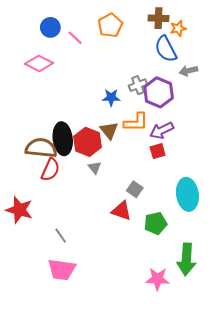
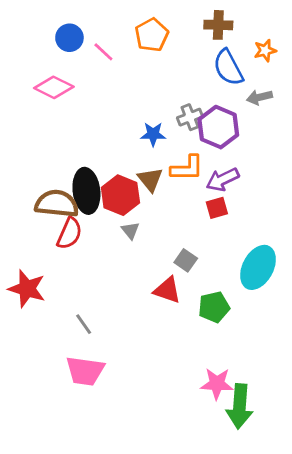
orange star: (178, 28) -> (265, 50), moved
cyan ellipse: (187, 194) -> (258, 267), turned 36
green arrow: (186, 259) -> (240, 406), moved

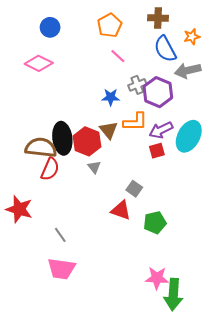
pink line: (103, 52) -> (118, 56), moved
gray arrow: (259, 97) -> (188, 70), size x1.4
cyan ellipse: (258, 267) -> (189, 136), moved

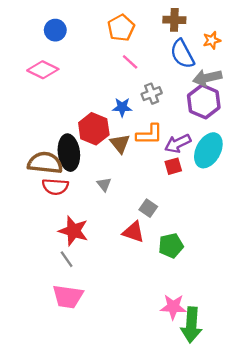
purple hexagon: (158, 92) -> (204, 102), moved
red hexagon: (87, 141) -> (94, 129), moved
red semicircle: (50, 169) -> (55, 187), turned 70
red star: (19, 209) -> (73, 231), moved

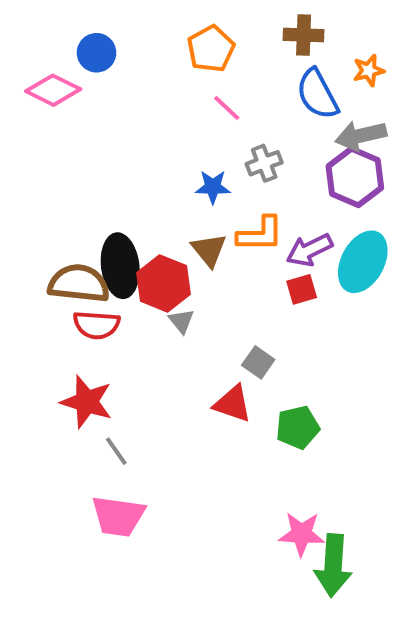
pink diamond: (43, 70) -> (53, 90), moved
red hexagon: (94, 129) -> (164, 283), moved
red star: (73, 231) -> (87, 402), moved

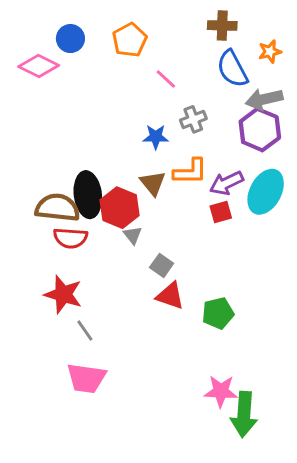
orange pentagon: (211, 49) -> (130, 40), moved
gray square: (258, 362) -> (162, 265), moved

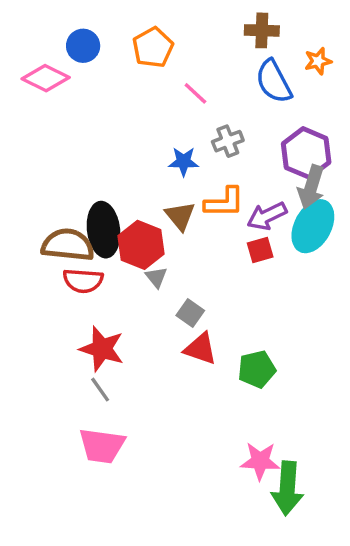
gray arrow: (264, 99) -> (311, 187), moved, turned -60
red star: (63, 294) -> (102, 349), moved

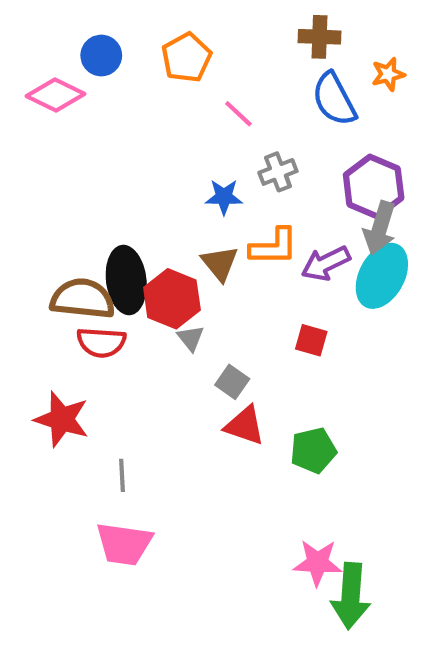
red square: (260, 250) -> (311, 340), moved, turned 32
red star: (102, 349) -> (62, 419), moved
gray line: (100, 390) -> (122, 475), turned 32

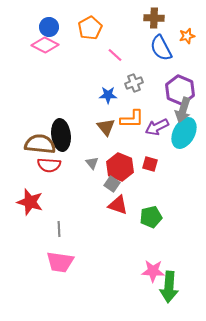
pink diamond: (56, 95) -> (45, 45), moved
red hexagon: (172, 299) -> (120, 167), moved

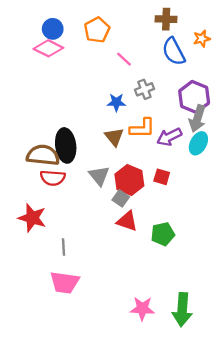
cyan ellipse: (184, 133) -> (198, 143), size x0.7
gray triangle: (92, 163) -> (99, 176), size x1.5
pink star: (153, 271) -> (142, 308), moved

